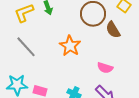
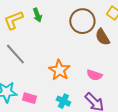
orange star: (70, 46) -> (59, 70), moved

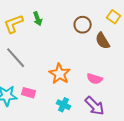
brown circle: (82, 21) -> (83, 25), size x0.7
pink rectangle: (29, 98) -> (29, 93), moved

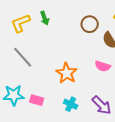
pink semicircle: (95, 79) -> (103, 66), moved
pink rectangle: (29, 93) -> (37, 100), moved

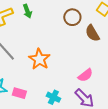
pink semicircle: (103, 66) -> (85, 75), moved, turned -56
orange star: (67, 73) -> (39, 59), moved

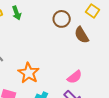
orange star: (39, 59) -> (29, 73), moved

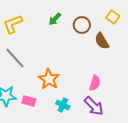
green arrow: (17, 13) -> (55, 19), moved, turned 64
pink semicircle: (75, 77) -> (95, 83), turned -35

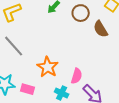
pink semicircle: (95, 83) -> (77, 76), moved

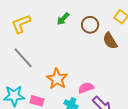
pink semicircle: (77, 76) -> (86, 88), turned -126

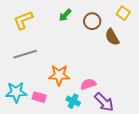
gray line: (23, 58) -> (25, 54), turned -65
orange star: (57, 79) -> (59, 75), turned -30

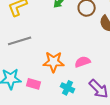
pink semicircle: (88, 84) -> (83, 62), moved

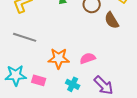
gray line: (20, 41) -> (25, 37), turned 35

